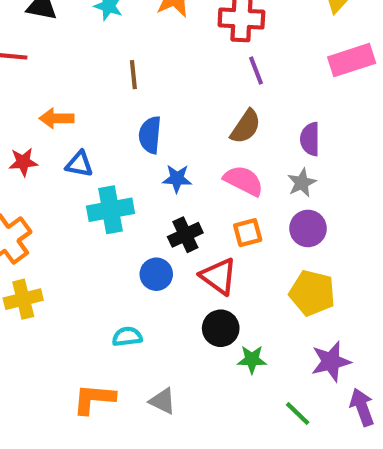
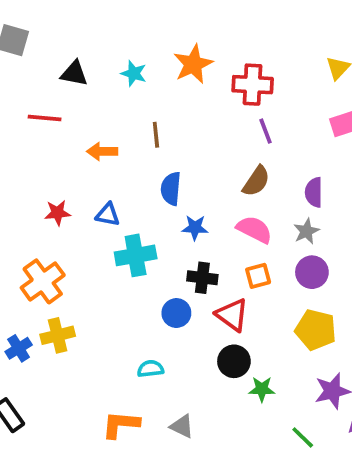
orange arrow: (56, 118) -> (102, 151), moved
black cross: (185, 235) -> (202, 278), turned 32

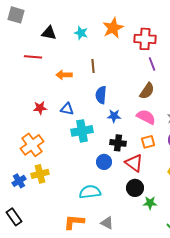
cyan semicircle: (150, 369) -> (90, 192), size x1.5

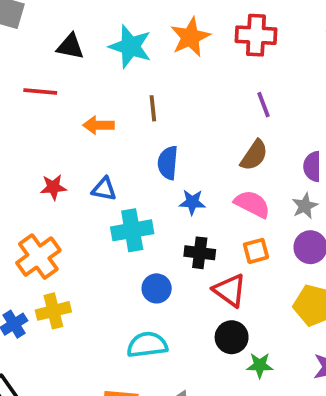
cyan star: (81, 33) -> (130, 46), size x1.6
red cross: (145, 39) -> (256, 35), moved
blue circle: (104, 162) -> (157, 288), moved

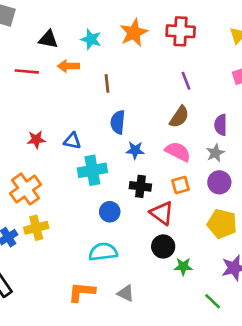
cyan star: (130, 46) -> (91, 39), size x0.7
orange arrow: (98, 125) -> (68, 66), moved

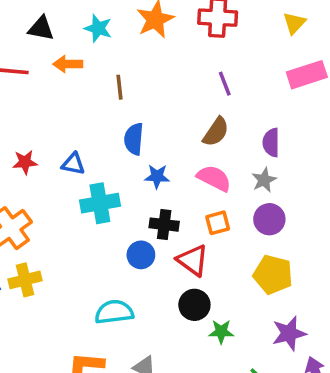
blue circle: (110, 212) -> (141, 255), moved

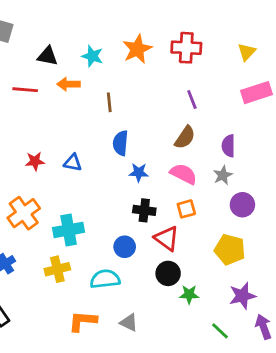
cyan cross: (100, 203) -> (69, 230), moved
purple circle: (269, 219) -> (242, 205), moved
blue circle: (141, 255) -> (125, 247), moved
yellow cross: (25, 280) -> (57, 269), moved

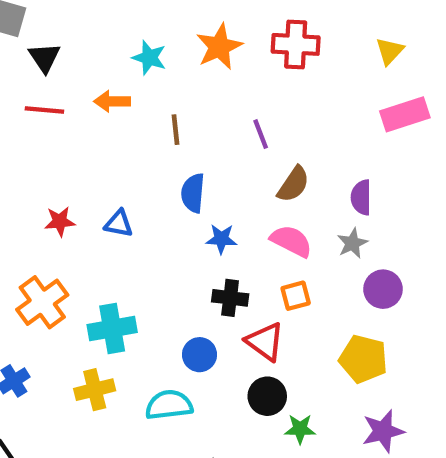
black triangle: (48, 56) -> (44, 58), moved, turned 45
purple line: (192, 100) -> (261, 134), moved

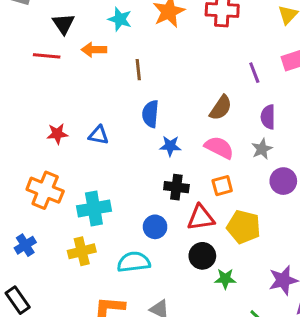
black triangle: (44, 58) -> (63, 24), moved
purple line: (261, 134) -> (254, 73), moved
orange cross: (42, 302) -> (45, 190), turned -32
red triangle: (265, 342) -> (201, 218), turned -44
yellow pentagon: (363, 359) -> (244, 227), moved

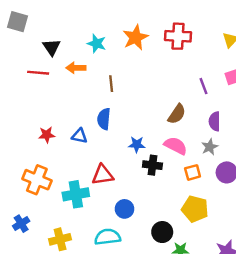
blue semicircle: (150, 114) -> (104, 119), moved
orange square: (222, 186) -> (193, 172), moved
black cross: (176, 187) -> (152, 165), moved
red triangle: (201, 218) -> (103, 175), moved
yellow cross: (82, 251) -> (60, 239), moved

